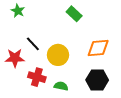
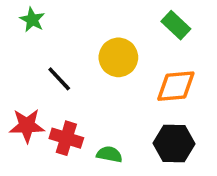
green rectangle: (74, 14) -> (176, 25), moved
yellow circle: (58, 55) -> (118, 57), moved
red star: (15, 58) -> (27, 126), moved

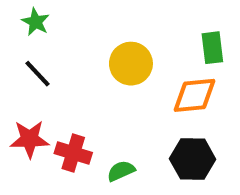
green rectangle: (176, 25) -> (212, 48), moved, turned 40
black line: (59, 79) -> (38, 74), moved
green semicircle: (109, 154) -> (121, 171), turned -35

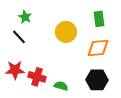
green star: (36, 22) -> (25, 17), moved
green rectangle: (212, 48) -> (99, 19), moved
green semicircle: (121, 171) -> (61, 86), turned 40

